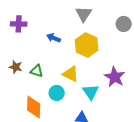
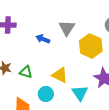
gray triangle: (84, 14) -> (67, 28), moved
yellow hexagon: (87, 45) -> (91, 46), moved

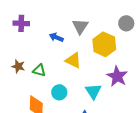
yellow triangle: (60, 75) -> (73, 60), moved

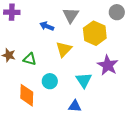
yellow triangle: (73, 60) -> (64, 49), turned 48

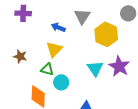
yellow triangle: (64, 49) -> (54, 49), moved
green triangle: (30, 59) -> (47, 69), moved
cyan triangle: (84, 80) -> (95, 68), moved

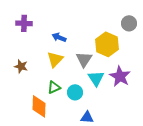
gray triangle: (82, 16) -> (84, 59), moved
green triangle: (47, 69) -> (54, 87), moved, turned -40
cyan circle: (61, 82) -> (75, 92), moved

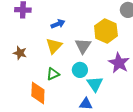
blue arrow: (59, 37) -> (58, 24), turned 136
cyan triangle: (96, 78) -> (95, 84), moved
cyan circle: (75, 92) -> (80, 70), moved

